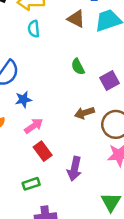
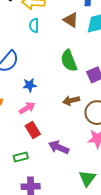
green semicircle: (78, 67) -> (69, 61), size x1.5
blue star: (23, 99) -> (30, 85), moved
purple arrow: (74, 169) -> (59, 147), turned 96

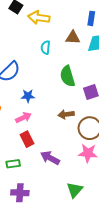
brown triangle: (71, 20) -> (73, 38), turned -35
cyan semicircle: (34, 25) -> (46, 48), moved

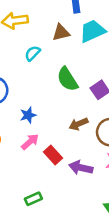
cyan semicircle: (46, 48) -> (32, 53), turned 56
red rectangle: (27, 139) -> (53, 155), moved
purple arrow: (50, 158) -> (81, 168), moved

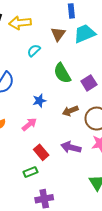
brown triangle: (61, 33) -> (58, 34), turned -42
blue star: (28, 115) -> (39, 101), moved
red rectangle: (53, 155) -> (41, 152), moved

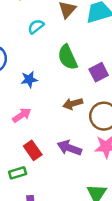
blue star: (39, 101) -> (29, 79), moved

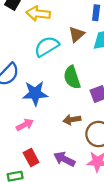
cyan semicircle: (36, 27) -> (47, 46), size x1.6
blue star: (29, 79) -> (35, 93), size x1.6

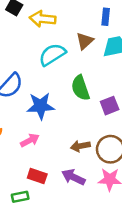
brown arrow: (72, 120) -> (80, 146), moved
red rectangle: (31, 157) -> (37, 176), turned -42

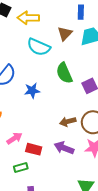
cyan semicircle: (52, 55) -> (39, 47), turned -120
blue star: (41, 106) -> (32, 91), size x0.7
pink arrow: (30, 140) -> (14, 138), moved

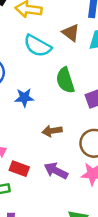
brown triangle: (65, 34) -> (71, 33), turned -42
brown arrow: (68, 122) -> (52, 131), moved

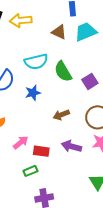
cyan semicircle: (38, 46) -> (36, 62), moved, turned -30

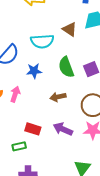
brown triangle: (59, 32) -> (70, 29), moved
green semicircle: (63, 72) -> (66, 67), moved
pink arrow: (21, 142) -> (15, 94), moved, turned -42

